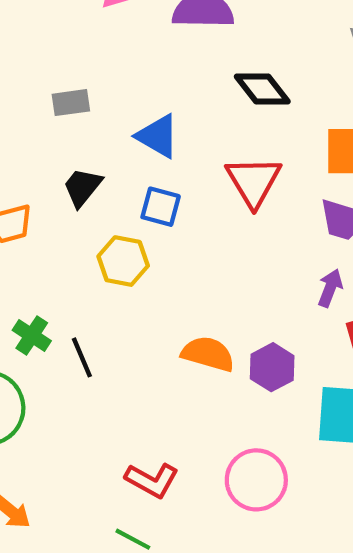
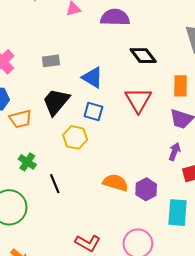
black trapezoid: (82, 187) -> (56, 102), size x1.4
green cross: (32, 336) -> (27, 162), moved

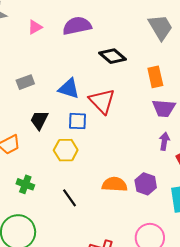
red triangle: (138, 100) -> (102, 101), moved
black trapezoid: (56, 102) -> (39, 120), size x0.7
black line: (55, 184) -> (70, 198), moved

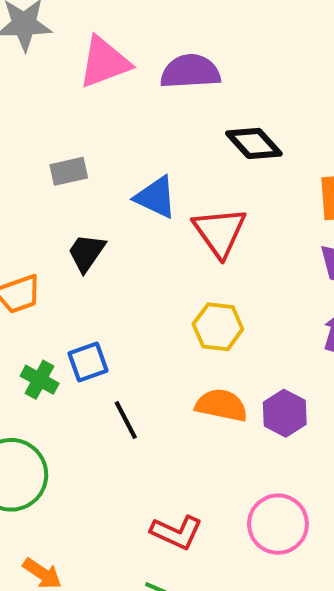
pink triangle: (35, 27) -> (104, 62), size x1.8
blue square: (78, 121) -> (88, 362), moved, turned -30
yellow hexagon: (66, 150) -> (218, 327), moved

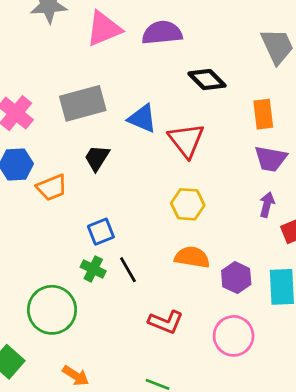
gray rectangle: (69, 171) -> (83, 103), size x1.8
green cross: (40, 380) -> (93, 269), moved
purple hexagon: (285, 413) -> (236, 278), moved
red L-shape: (177, 532) -> (166, 322), moved

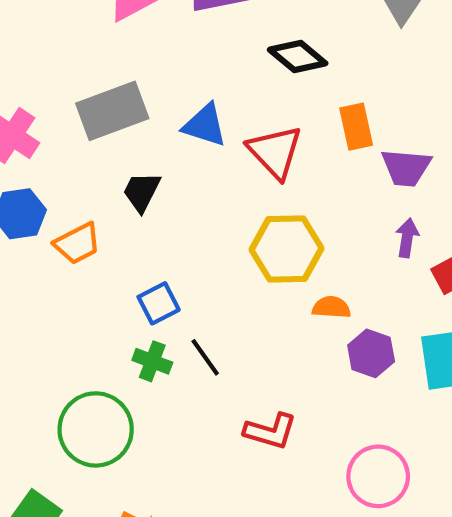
orange rectangle: (263, 114) -> (356, 127), moved
yellow hexagon: (188, 204) -> (287, 249), size x1.4
orange semicircle: (192, 257) -> (331, 307), moved, size x0.7
pink circle: (234, 336) -> (378, 476), moved

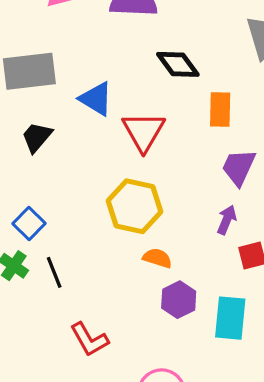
orange rectangle: (356, 127) -> (220, 109), moved
purple trapezoid: (406, 168) -> (239, 167), turned 96
blue square: (159, 303) -> (29, 224), turned -32
red L-shape: (270, 431) -> (89, 339), turned 30

